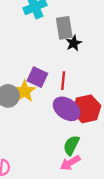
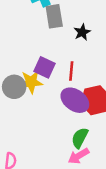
gray rectangle: (64, 28) -> (54, 16), moved
yellow star: (24, 91) -> (31, 82), turned 30

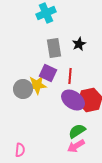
gray rectangle: (54, 16) -> (54, 48), moved
green semicircle: (80, 138) -> (77, 131), turned 30

